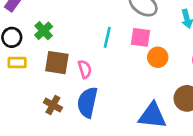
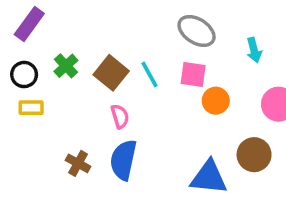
cyan line: (107, 37) -> (150, 75), turned -42
brown square: (57, 63) -> (111, 73), moved, turned 30

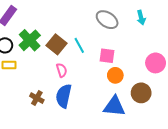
cyan arrow: (254, 50) -> (141, 18), moved
green cross: (66, 66) -> (30, 40), size x1.5
pink square: (193, 75) -> (107, 56), moved
orange circle: (216, 101) -> (115, 75), moved

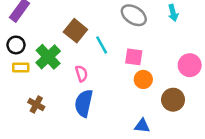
green cross: (30, 40) -> (48, 57), moved
brown square: (56, 44) -> (75, 31), moved
brown cross: (37, 98) -> (36, 104), moved
blue triangle: (114, 106) -> (142, 126), moved, size x0.6

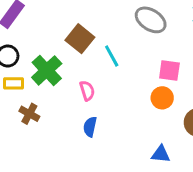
pink square: (134, 57) -> (169, 70), moved
blue semicircle: (84, 103) -> (90, 127), size x0.6
brown cross: (36, 104) -> (29, 114), moved

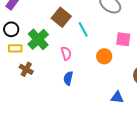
orange circle: (162, 98) -> (104, 56), moved

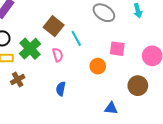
pink semicircle: (66, 53) -> (58, 55), moved
brown cross: (26, 69) -> (18, 79), turned 32

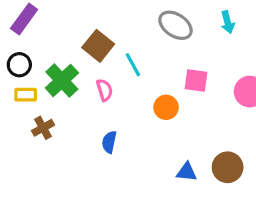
brown circle: (138, 86) -> (228, 167), moved

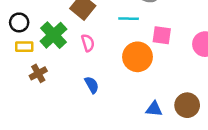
cyan line: (133, 65) -> (129, 19), moved, turned -60
orange circle: (166, 107) -> (137, 57), size x1.5
blue semicircle: (109, 142) -> (92, 85), turned 138

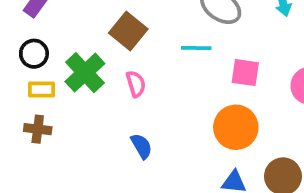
orange circle: (137, 57) -> (236, 127), moved
brown cross: (38, 73) -> (38, 129), moved, turned 36

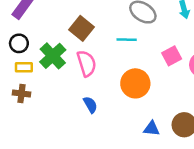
pink square: (245, 73) -> (172, 56), moved, turned -36
pink semicircle: (136, 84) -> (87, 63), size x1.5
orange circle: (236, 127) -> (135, 83), moved

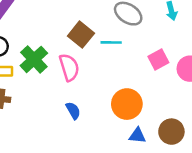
brown square: (82, 28) -> (81, 35), moved
orange circle: (135, 83) -> (127, 104), moved

